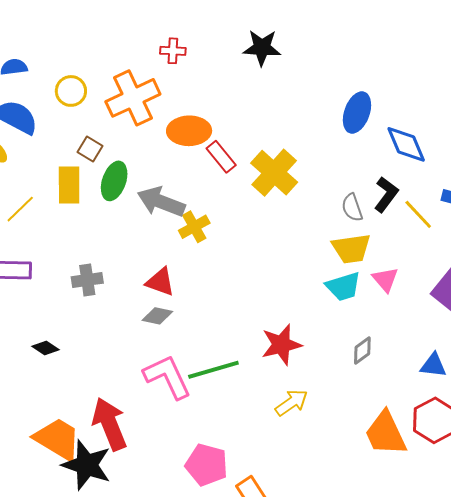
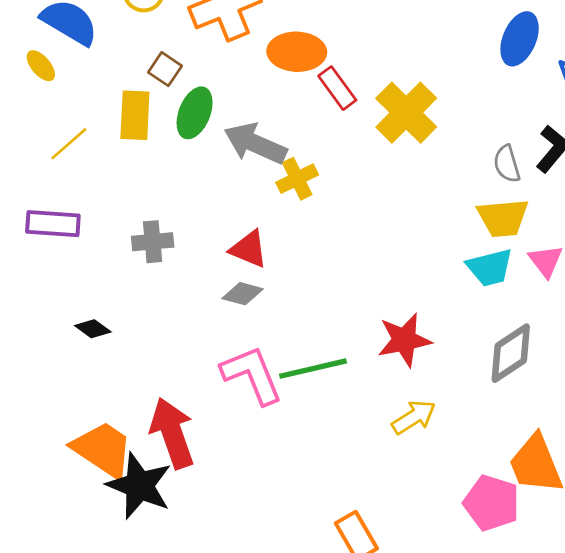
gray diamond: (362, 350) -> (511, 353), size x1.6
pink pentagon: (207, 465) -> (492, 503), moved

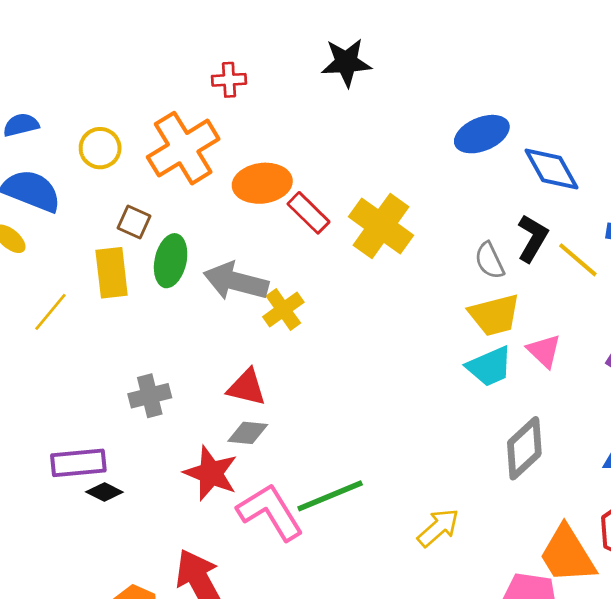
blue ellipse: (520, 39) -> (482, 134), turned 54
purple rectangle: (53, 224) -> (78, 463), moved
red star: (404, 340) -> (211, 473), moved, turned -30

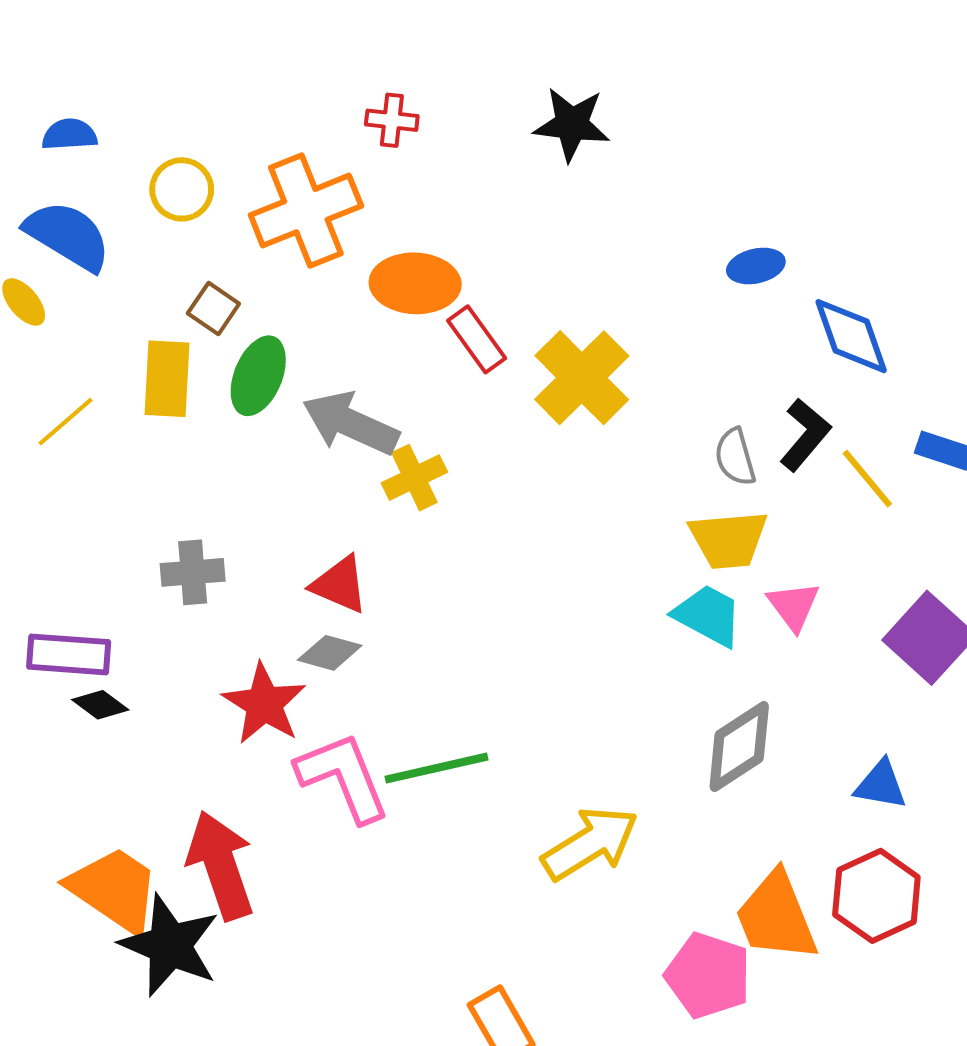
blue ellipse: (482, 134) -> (756, 266), size x0.7
cyan trapezoid: (490, 366) -> (708, 615), turned -138
yellow arrow: (438, 528) -> (590, 843), size x1.4

